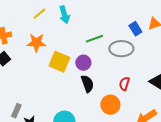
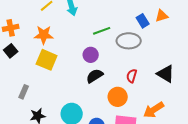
yellow square: (59, 62) -> (47, 60), moved
black semicircle: (87, 84) -> (95, 76), turned -102
gray rectangle: (16, 111) -> (24, 92), moved

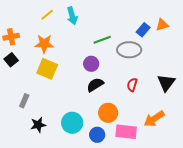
blue rectangle: (143, 21) -> (143, 30), turned 72
black triangle: (166, 74) -> (166, 83), turned 36
orange circle: (118, 97) -> (108, 113), moved

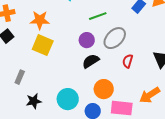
gray ellipse: (129, 50) -> (115, 38), moved, turned -45

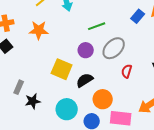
yellow square: (43, 45) -> (62, 69), moved
black semicircle: (91, 61) -> (85, 80), moved
black star: (34, 101) -> (33, 101), moved

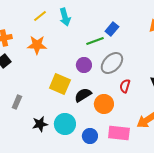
blue rectangle: (138, 16) -> (112, 29), moved
orange circle: (103, 99) -> (104, 104), moved
black star: (33, 101) -> (40, 124), moved

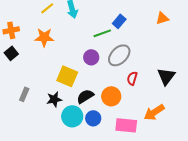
black semicircle: (83, 95) -> (85, 96), moved
black star: (40, 124) -> (54, 99), moved
blue circle: (90, 136) -> (93, 118), moved

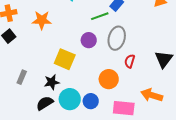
gray ellipse: (119, 55) -> (117, 38), turned -30
black semicircle: (85, 96) -> (45, 103), moved
orange arrow: (154, 112) -> (152, 95), turned 50

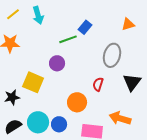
gray ellipse: (117, 38) -> (112, 55), moved
black star: (52, 82) -> (12, 97), moved

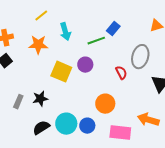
cyan arrow: (38, 15) -> (65, 32), moved
yellow square: (33, 82) -> (61, 72), moved
red semicircle: (98, 84) -> (121, 73), moved, turned 136

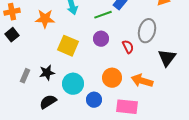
purple circle: (85, 65) -> (101, 39), moved
orange arrow: (148, 120) -> (142, 81), moved
cyan circle: (66, 124) -> (73, 84), moved

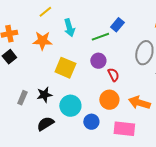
red semicircle: (128, 47) -> (113, 75), moved

